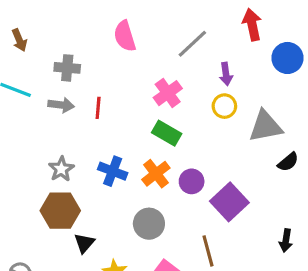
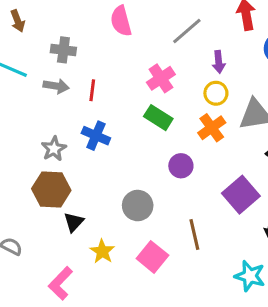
blue cross: (113, 171) -> (96, 136), moved
orange cross: (156, 174) -> (212, 128), moved
purple square: (229, 202) -> (241, 195), moved

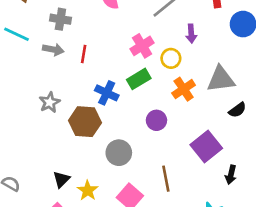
yellow circle: (216, 93) -> (171, 58), moved
green rectangle: (158, 118) -> (139, 79), turned -65
blue cross: (96, 136) -> (107, 93), moved
brown hexagon: (51, 189) -> (85, 122), moved
black triangle: (74, 222) -> (61, 179), moved

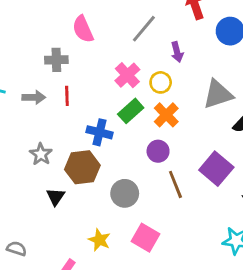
gray cross: (60, 19) -> (56, 60), moved
orange cross: (184, 89) -> (166, 115), moved
black triangle: (61, 179) -> (56, 197), moved
brown line: (166, 179) -> (175, 184), moved

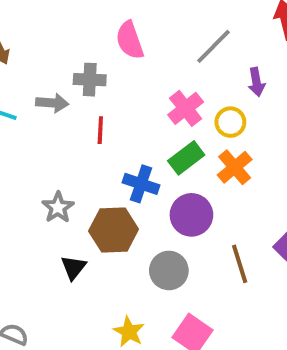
gray arrow: (34, 97) -> (52, 103), moved
purple circle: (158, 151) -> (191, 215), moved, size x1.4

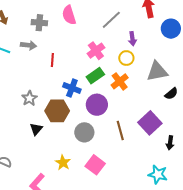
gray cross: (90, 80) -> (39, 23), moved
yellow circle: (230, 122) -> (126, 58), moved

